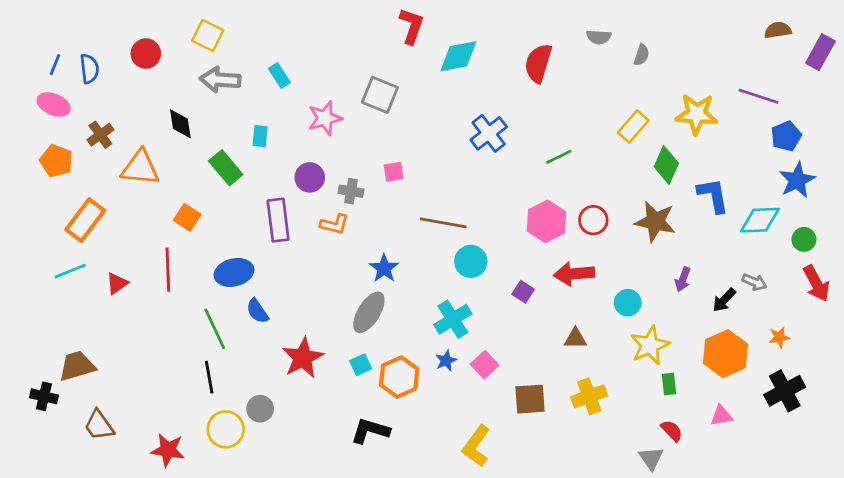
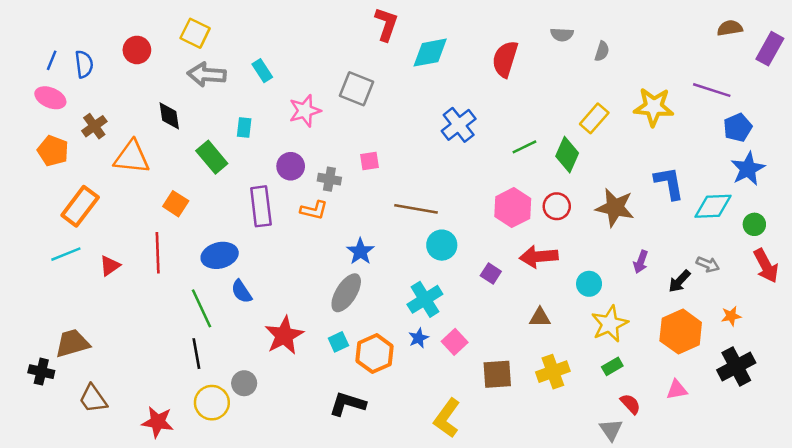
green diamond: (666, 165) -> (567, 155), moved
green rectangle: (669, 384) -> (612, 366), moved, turned 66

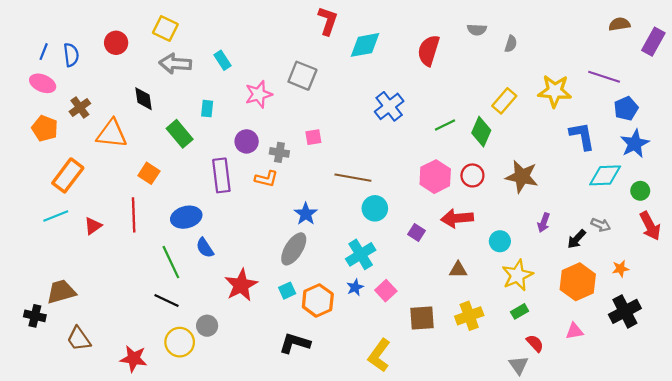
blue L-shape: (669, 183) -> (582, 136), moved
black line: (196, 354) -> (166, 300), turned -55

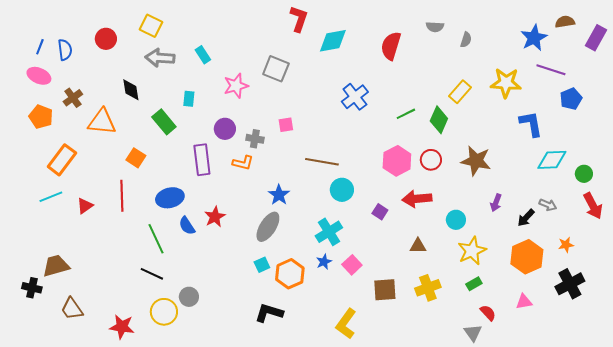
blue star: (635, 144) -> (534, 38), moved
red star: (241, 285) -> (215, 217), moved, size x0.7

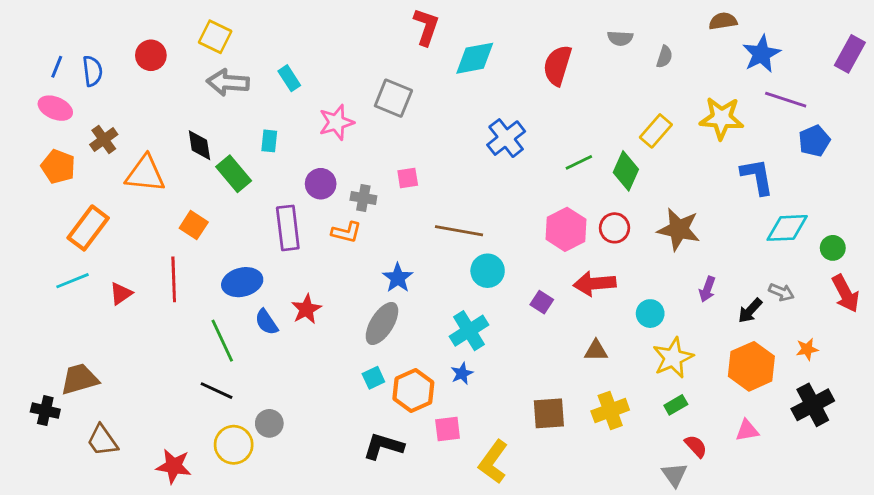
brown semicircle: (565, 22) -> (723, 21), moved
black diamond: (131, 90) -> (199, 145), moved
pink square: (352, 265) -> (448, 429), moved, turned 36

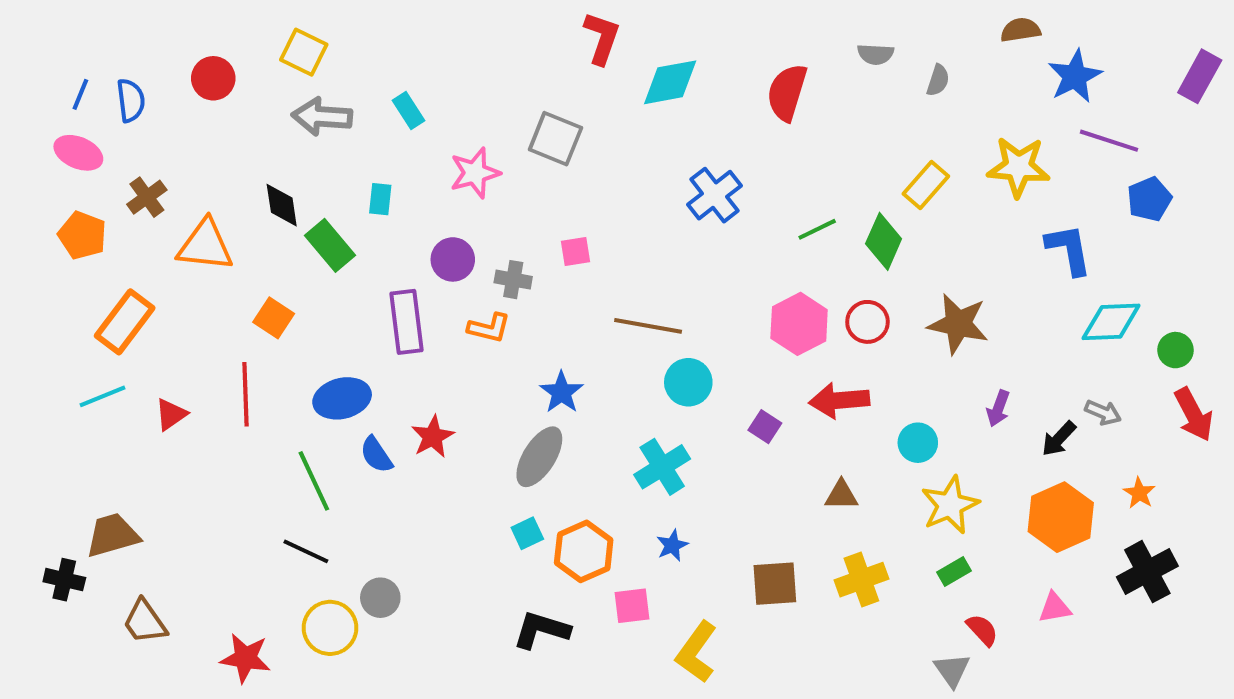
orange star: (807, 349) -> (1139, 493), turned -30
blue star: (462, 373) -> (672, 545), moved

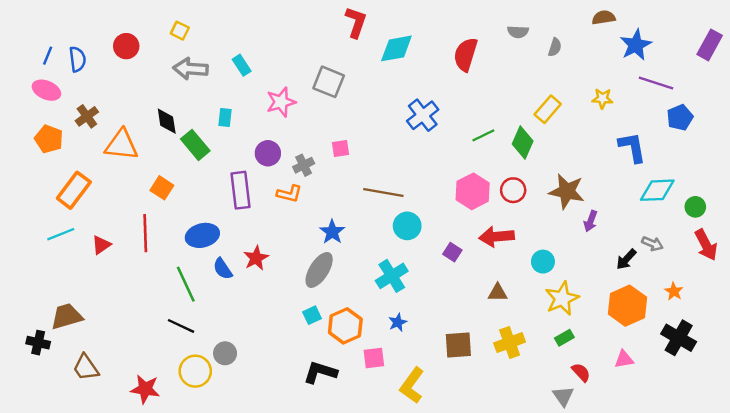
yellow square: (304, 52) -> (180, 31), size x0.7
yellow star: (1018, 167) -> (602, 98), size x0.6
gray cross: (513, 280) -> (304, 165), turned -36
purple arrow: (998, 408) -> (591, 221), moved
black cross: (1147, 572) -> (679, 338), turned -32

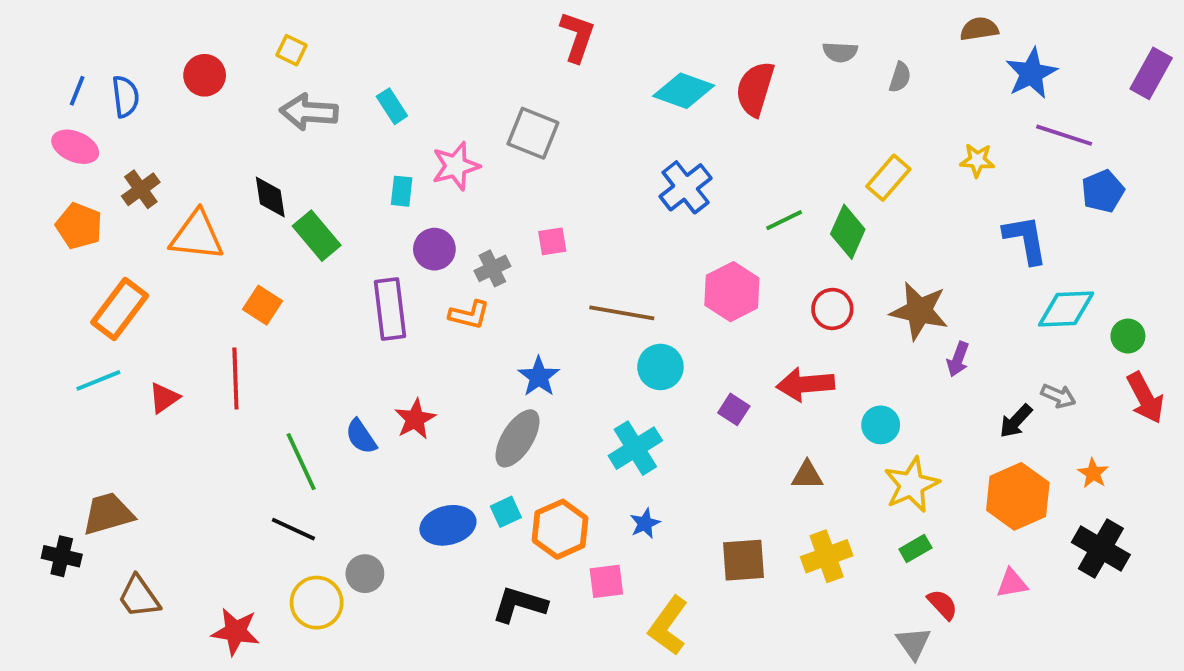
cyan diamond: (396, 48) -> (684, 91), moved, turned 30
cyan rectangle: (225, 118) -> (402, 191), moved
pink hexagon: (473, 191) -> (732, 292), moved
blue ellipse: (202, 235) -> (448, 525), moved

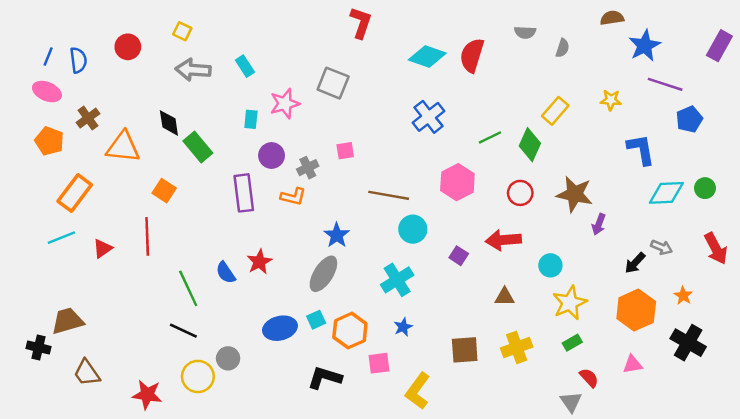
green circle: (1128, 336) -> (705, 188), moved

